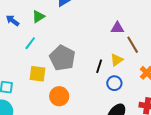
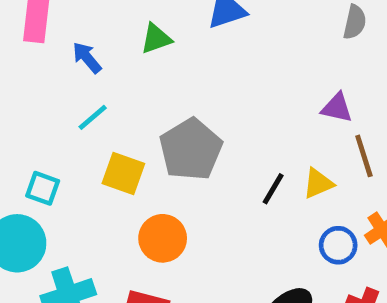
blue arrow: (13, 20) -> (87, 58), moved
cyan line: (30, 43) -> (93, 117), moved
blue circle: (114, 83) -> (338, 245), moved

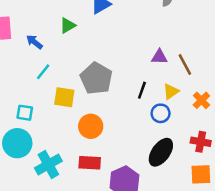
purple triangle: (337, 108) -> (159, 57), moved
yellow triangle: (318, 183) -> (171, 91), moved
blue circle: (338, 245) -> (161, 113), moved

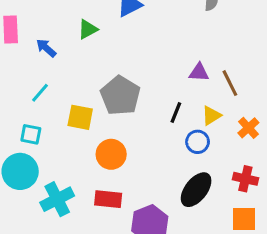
cyan line: (43, 72) -> (40, 93), moved

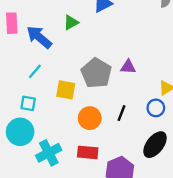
blue arrow: (46, 48) -> (39, 37), size x1.6
purple triangle: (199, 72) -> (128, 67), moved
black line: (176, 113) -> (122, 113), moved

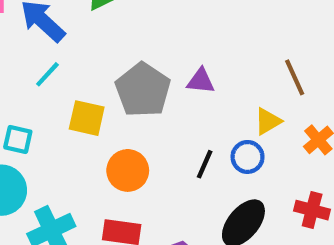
cyan line: (35, 71) -> (47, 74), moved
black line: (122, 113) -> (205, 164), moved

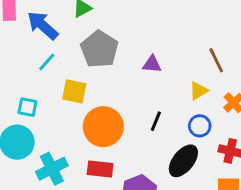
gray pentagon: (143, 90) -> (99, 49), moved
blue circle: (248, 157) -> (200, 126), moved
orange circle: (128, 170) -> (103, 127), size x1.4

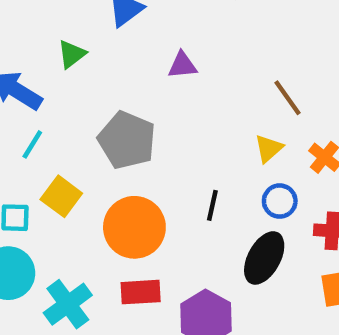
gray pentagon: (99, 49) -> (127, 140), moved
purple triangle: (152, 64) -> (182, 65), moved
yellow square: (74, 91) -> (61, 196), moved, turned 35

